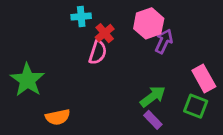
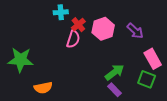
pink hexagon: (149, 23) -> (103, 29), moved
purple arrow: (164, 41) -> (135, 31), moved, turned 108
green star: (27, 80) -> (20, 60), turned -30

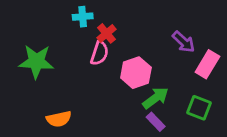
pink hexagon: (103, 29) -> (136, 73), moved
pink rectangle: (153, 59) -> (207, 64), moved, turned 60
green star: (20, 60) -> (36, 61), moved

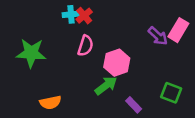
red cross: (106, 33) -> (84, 16), moved
pink rectangle: (207, 64) -> (178, 30), moved
green arrow: (156, 98) -> (106, 86), moved

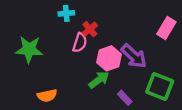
red cross: (84, 16) -> (90, 29), moved
purple arrow: (158, 36) -> (134, 56), moved, size x1.4
green square: (171, 93) -> (160, 87), size x1.4

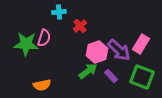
pink rectangle: (166, 28) -> (141, 44), moved
pink semicircle: (80, 43) -> (44, 38), moved
purple rectangle: (125, 98) -> (111, 76), moved

